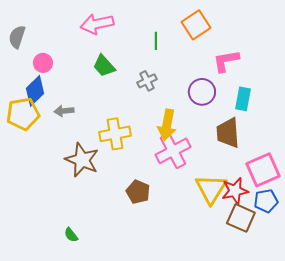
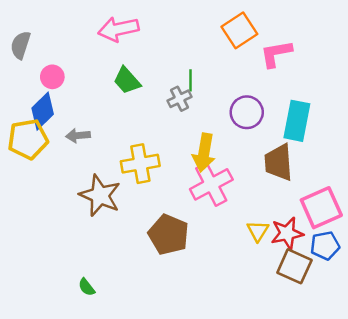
green line: (156, 41) -> (190, 80), moved
pink L-shape: (226, 61) -> (276, 54), moved
cyan rectangle: (243, 99) -> (297, 121), size x1.4
yellow triangle: (211, 189) -> (258, 231), size x0.6
brown pentagon: (138, 192) -> (168, 235), size x1.4

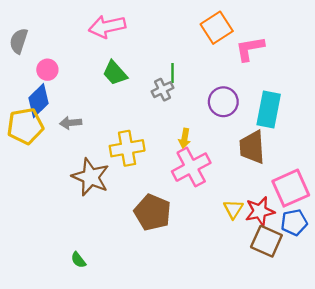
yellow arrow: (204, 153) -> (185, 138), size x0.6

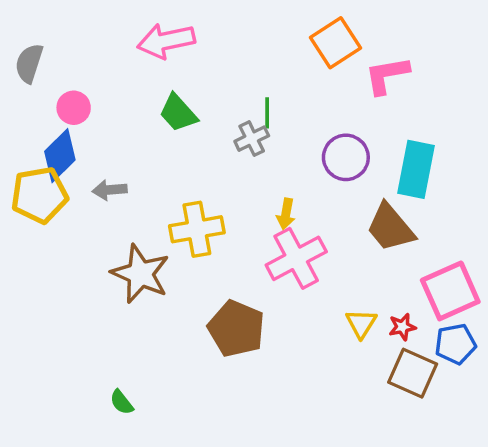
brown trapezoid: (252, 147) -> (390, 228), turned -36
red star: (260, 211) -> (402, 327), size x0.6

